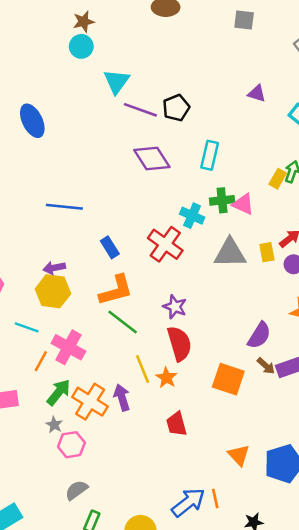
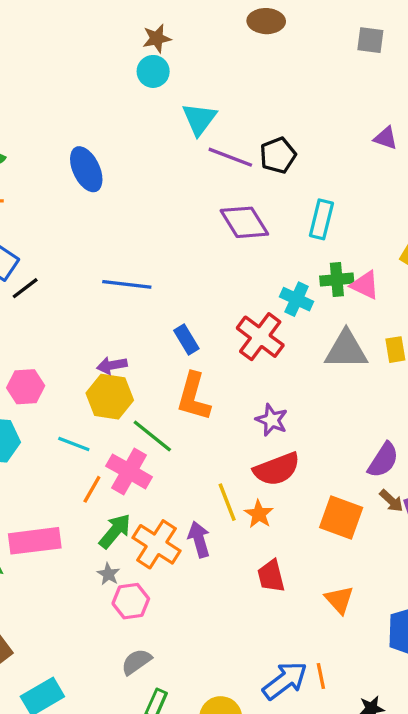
orange L-shape: (116, 290) -> (194, 397), turned 120
green line: (123, 322) -> (152, 436), moved
red semicircle: (179, 344) -> (277, 469), turned 84
orange triangle: (239, 455) -> (339, 600), moved

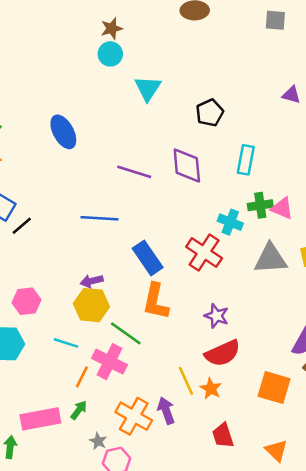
purple line: (230, 157) -> (134, 172), moved
purple diamond: (244, 222) -> (187, 166), turned 30
blue rectangle: (186, 339) -> (148, 258), size x1.5
green arrow: (115, 531) -> (79, 410), moved, size x0.7

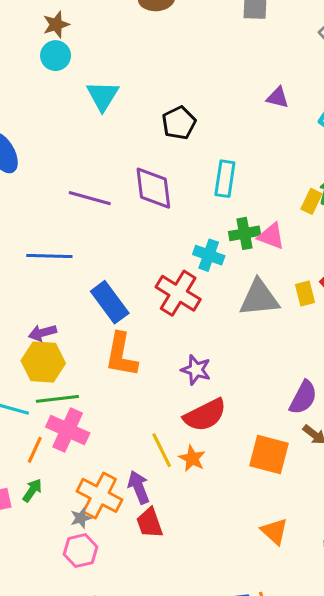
green line: (126, 333) -> (57, 399), moved, turned -40
red trapezoid: (223, 435) -> (150, 523), moved
gray star: (98, 441) -> (81, 518), moved, turned 30

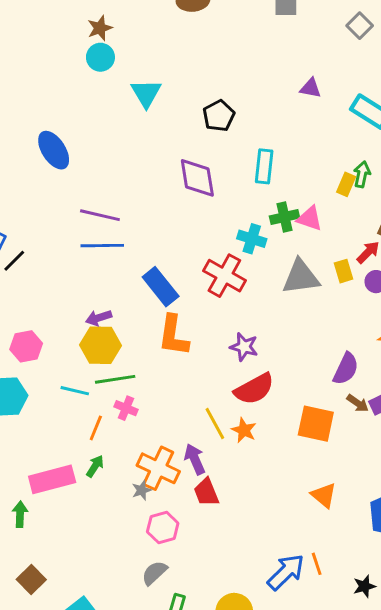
purple line: (90, 198) -> (100, 215), moved
pink cross: (68, 430) -> (126, 408), size x0.6
pink hexagon: (80, 551) -> (163, 528), moved

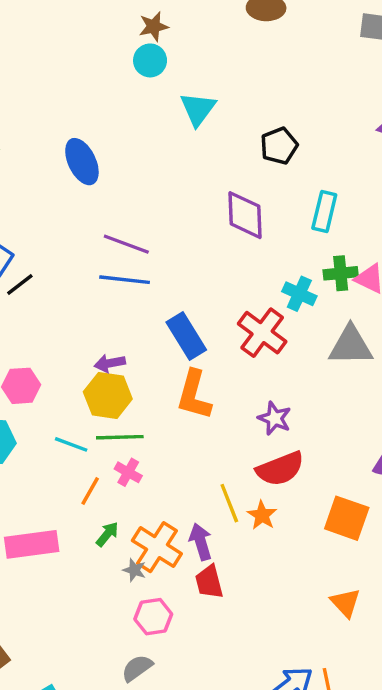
green arrow: (95, 466) -> (107, 534), moved
gray star: (142, 490) -> (134, 570), turned 30

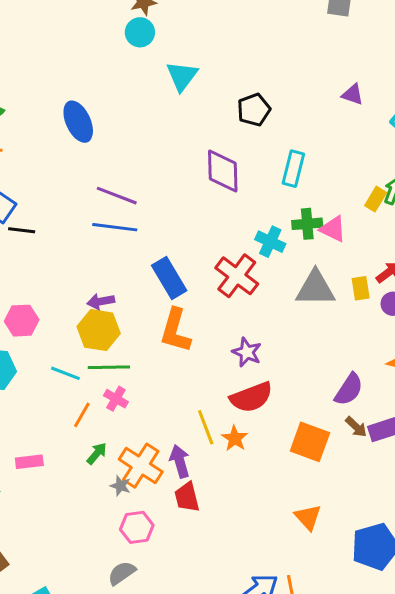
black line: (20, 284) -> (22, 230), turned 44
pink rectangle: (32, 544) -> (29, 462), size x0.6

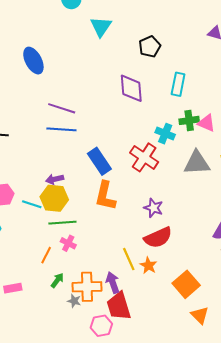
cyan line: (65, 373) -> (32, 204), moved
orange square: (310, 442) -> (186, 284), moved, turned 32
orange cross: (141, 466) -> (87, 287), turned -32
red trapezoid: (187, 497) -> (119, 306), size x1.4
pink hexagon: (137, 527) -> (101, 326), moved

